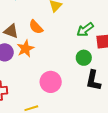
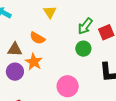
green circle: (84, 58) -> (83, 49), moved

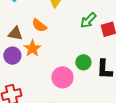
green circle: (83, 49) -> (83, 62), moved

